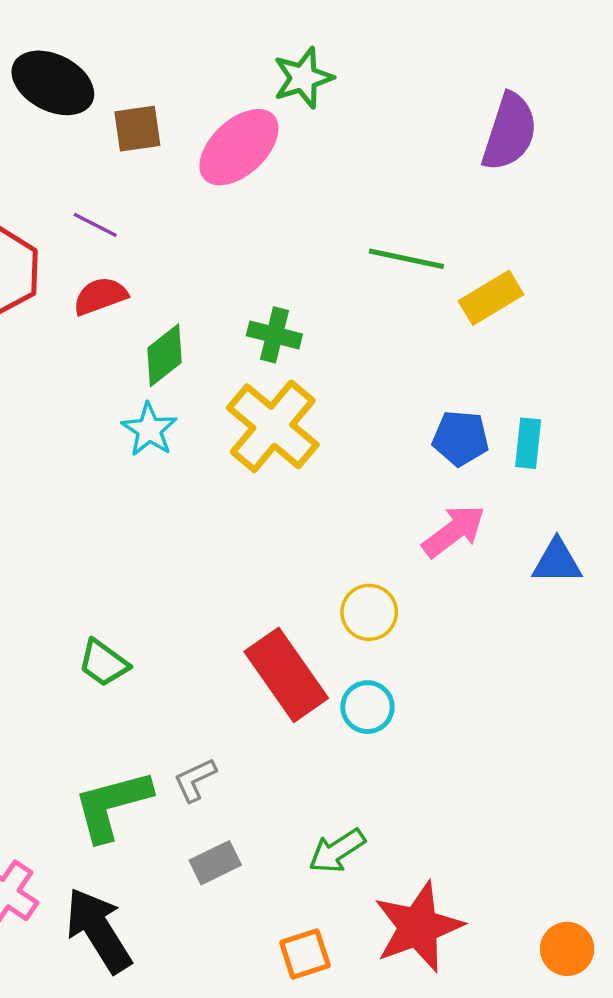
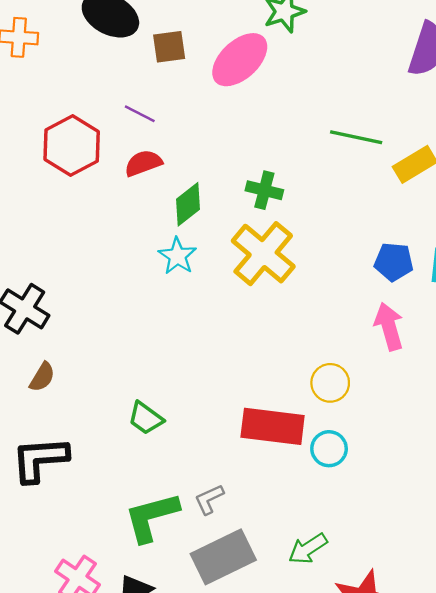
pink arrow: (454, 531) -> (389, 326), turned -69
red rectangle: (286, 675) -> (273, 426), turned -48
gray rectangle: (215, 863) -> (223, 557), size x1.8

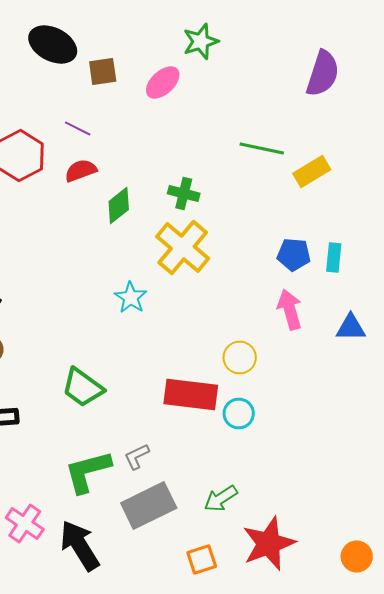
pink ellipse: (240, 60) -> (163, 82), size x0.7
cyan star: (177, 256) -> (131, 298), moved
green trapezoid: (146, 418) -> (83, 388), size x1.4

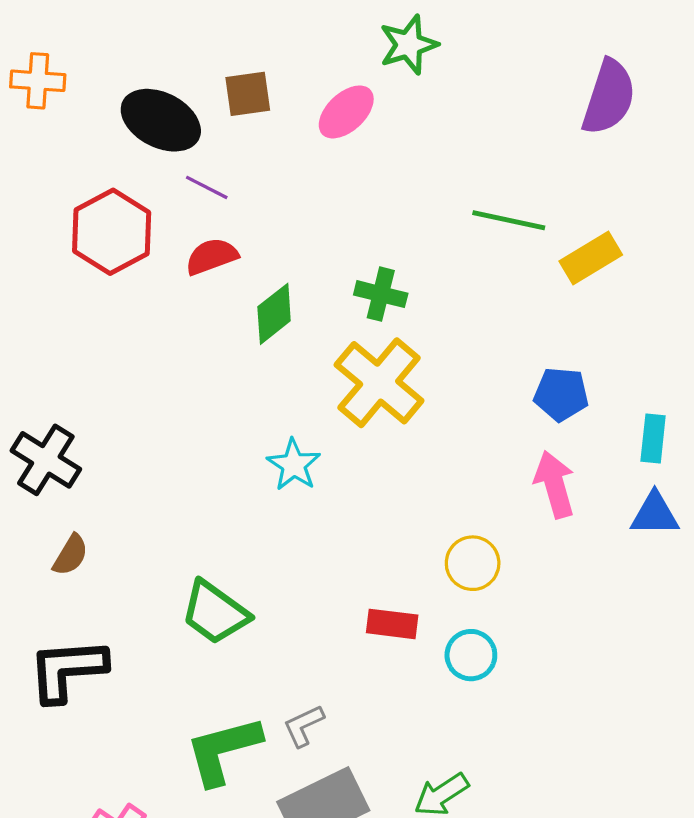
black ellipse: (53, 44) -> (161, 120), moved
cyan rectangle: (334, 258) -> (653, 439), moved
red rectangle: (191, 394) -> (392, 624), size x0.6

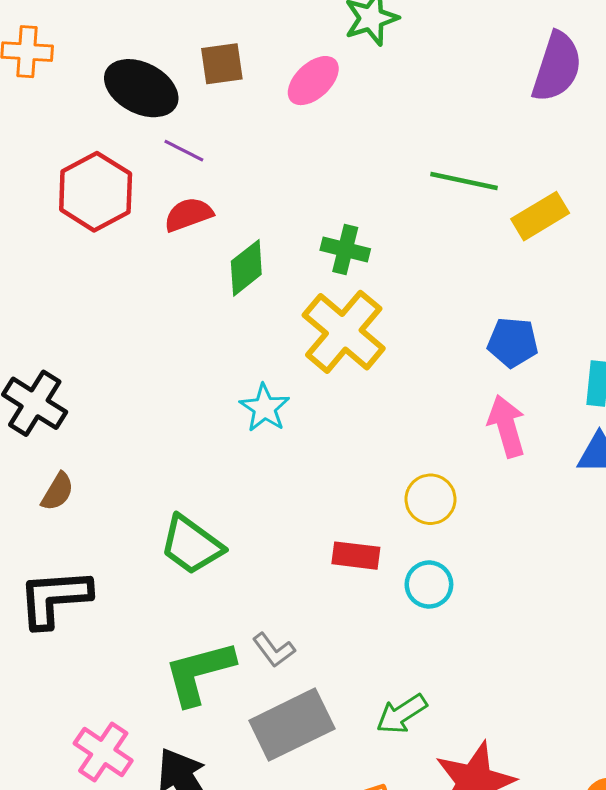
gray L-shape: (304, 726) -> (274, 650), turned -102

